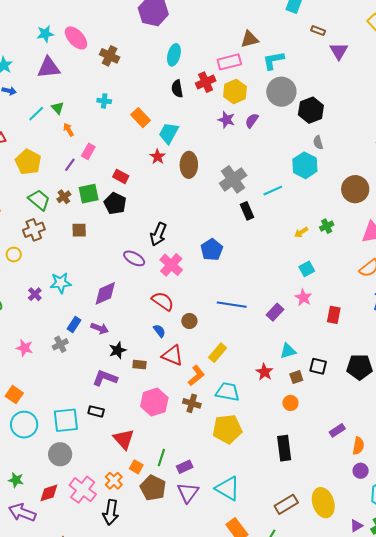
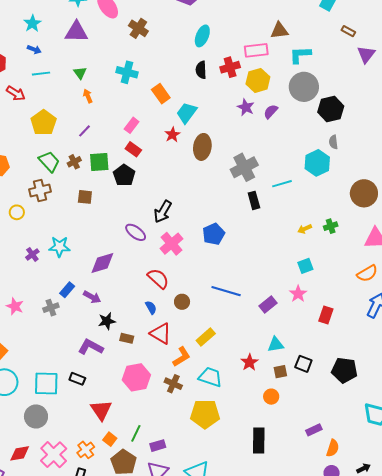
cyan cross: (104, 101) -> (127, 72), size x1.5
cyan line: (36, 114) -> (41, 74), moved, turned 30
pink rectangle: (88, 151) -> (132, 125), moved

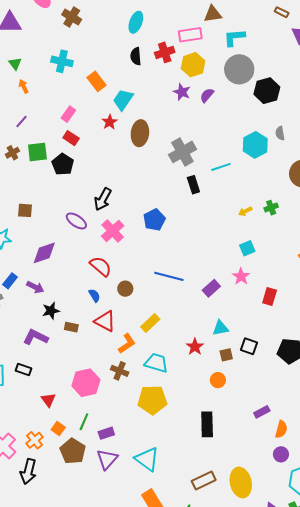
gray semicircle: (333, 142) -> (280, 133), moved
brown square: (85, 197) -> (25, 210), moved
pink hexagon: (136, 377) -> (86, 383), moved
red triangle: (101, 410) -> (48, 400), size x0.7

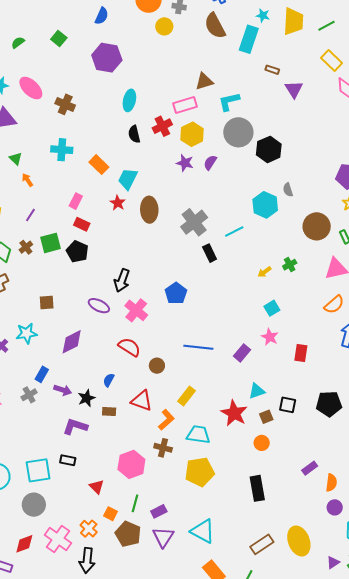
purple arrow: (35, 287) -> (63, 390), moved
blue semicircle: (94, 295) -> (109, 380), moved, turned -112
red star: (195, 347) -> (234, 413), size x1.5

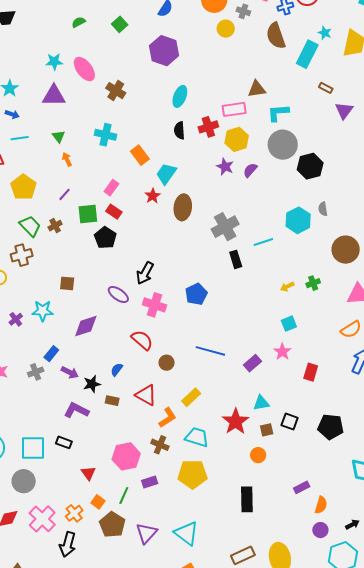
green square: (51, 243) -> (88, 214), moved
pink cross: (136, 310) -> (155, 305), turned -30
purple rectangle: (159, 511) -> (150, 482), moved

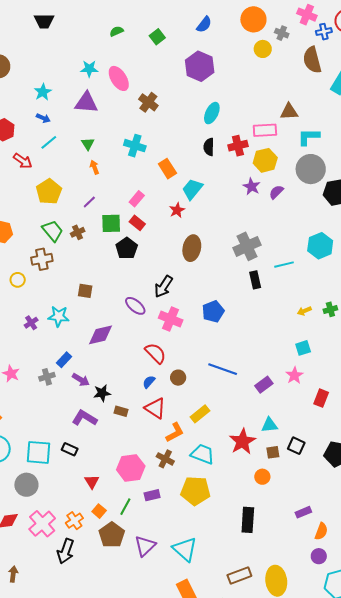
cyan line: (20, 138) -> (49, 142), turned -36
brown ellipse: (183, 207) -> (192, 248), moved
blue semicircle: (117, 370) -> (149, 382), moved

